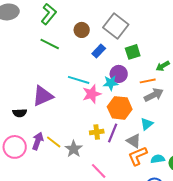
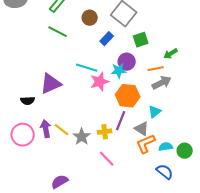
yellow cross: (97, 132) -> (105, 132), moved
purple arrow: (38, 141) -> (46, 129), turned -30

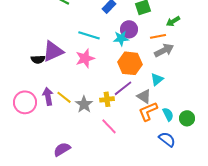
pink star: (100, 82) -> (85, 58), moved
black semicircle: (28, 101) -> (38, 59), moved
purple line: (121, 121) -> (123, 88), turned 30
cyan semicircle: (166, 147) -> (168, 114), turned 72

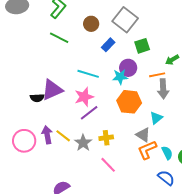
gray arrow: (164, 50) -> (163, 89), turned 114
purple line: (123, 88) -> (89, 113), moved

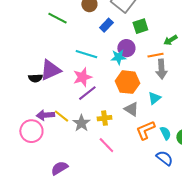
purple arrow: (47, 135) -> (45, 115), turned -84
gray triangle: (143, 135) -> (131, 109), moved
pink circle: (24, 141) -> (31, 131), moved

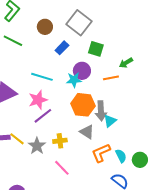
green square: (140, 26) -> (96, 49), turned 35
gray arrow: (161, 69) -> (101, 111), moved

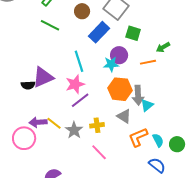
blue rectangle: (62, 48) -> (99, 32), size x1.5
cyan line: (42, 77) -> (79, 61), turned 55

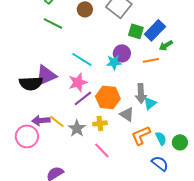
blue rectangle: (99, 32) -> (155, 30), moved
cyan line: (79, 61) -> (82, 59), turned -40
black semicircle: (28, 85) -> (31, 83), size x1.6
orange hexagon: (120, 89) -> (108, 97), moved

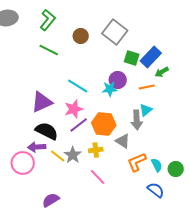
black semicircle: (31, 83) -> (47, 131), moved, turned -150
cyan triangle: (150, 103) -> (146, 110), moved
yellow line: (57, 121) -> (58, 156), moved

